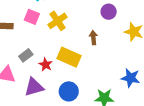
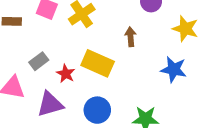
blue star: (131, 78) -> (174, 69), moved

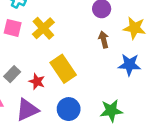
brown arrow: (131, 37) -> (104, 40), moved
yellow rectangle: (98, 63) -> (63, 69), turned 40

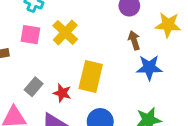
blue star: (129, 65) -> (149, 68), moved
yellow rectangle: (63, 69) -> (91, 77), turned 52

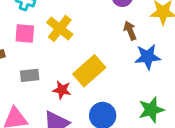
yellow rectangle: (91, 77) -> (89, 71), turned 40
gray rectangle: (34, 87) -> (30, 75), moved, turned 48

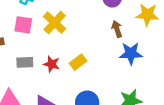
yellow rectangle: (89, 71) -> (78, 62), size x0.6
red star: (62, 90) -> (52, 64), moved

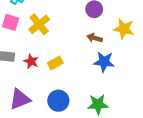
brown arrow: (117, 29) -> (95, 38), turned -64

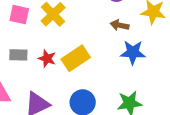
yellow rectangle: (55, 63) -> (76, 58), size x1.5

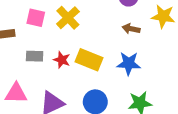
blue star: (133, 52) -> (129, 63), moved
yellow rectangle: (76, 58) -> (89, 60), turned 55

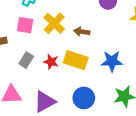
brown arrow: (131, 29) -> (82, 32), moved
gray rectangle: (35, 56) -> (26, 60), turned -56

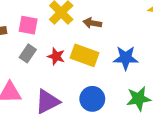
pink square: (25, 25) -> (28, 25), moved

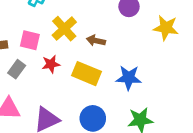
gray rectangle: (28, 53) -> (17, 69), moved
red star: (56, 56) -> (51, 64), moved, turned -30

